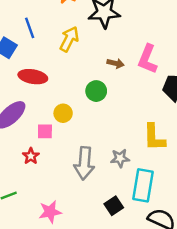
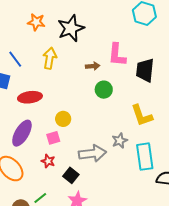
green circle: (96, 91) -> (104, 90), moved
gray arrow: (84, 163) -> (92, 153), turned -84
black square: (114, 206) -> (71, 175), moved

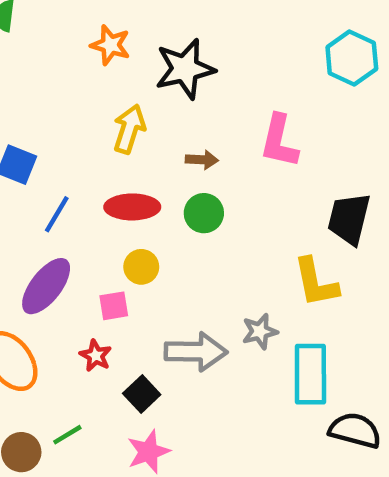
blue line: (15, 59) -> (57, 214), moved, turned 60
brown arrow: (93, 66) -> (202, 160), moved
black trapezoid: (145, 70) -> (349, 219), moved
green circle: (104, 90) -> (204, 213), moved
red ellipse: (30, 97) -> (132, 207), moved

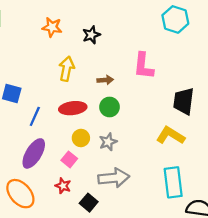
black star: (185, 69) -> (91, 35), size x0.6
yellow L-shape: (316, 282) -> (170, 136), turned 140
pink square: (114, 306) -> (69, 159), turned -35
gray star: (260, 331) -> (108, 142), moved

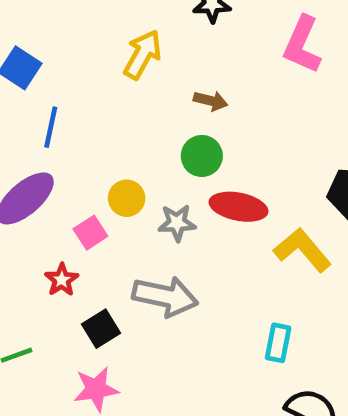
pink L-shape: (143, 66) -> (302, 45), moved
red ellipse: (73, 108) -> (239, 207), moved
blue line: (35, 116) -> (51, 127), turned -30
cyan rectangle: (173, 182) -> (278, 343), size x0.6

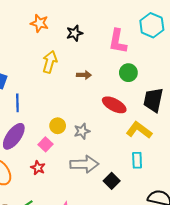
green circle: (202, 156) -> (128, 73), moved
red ellipse: (239, 207) -> (114, 105), moved, turned 30
black square: (101, 329) -> (112, 181), moved
cyan rectangle: (278, 343) -> (137, 160), moved

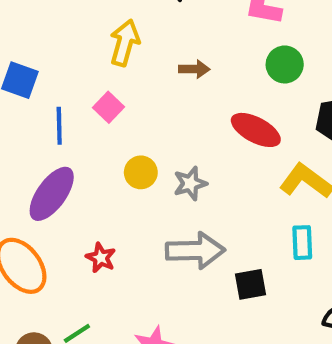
pink square: (46, 144) -> (108, 107), moved
black square: (112, 181) -> (251, 284), turned 35

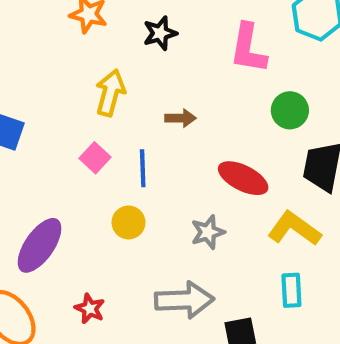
green circle: (285, 64) -> (290, 110), moved
blue line: (59, 126) -> (143, 168), moved
gray star: (190, 183) -> (208, 232), moved

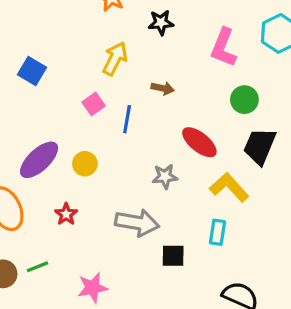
yellow circle: (129, 222) -> (85, 164), moved

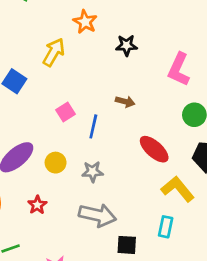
yellow arrow: (115, 59) -> (54, 52), moved
gray star: (165, 176) -> (93, 172), moved

